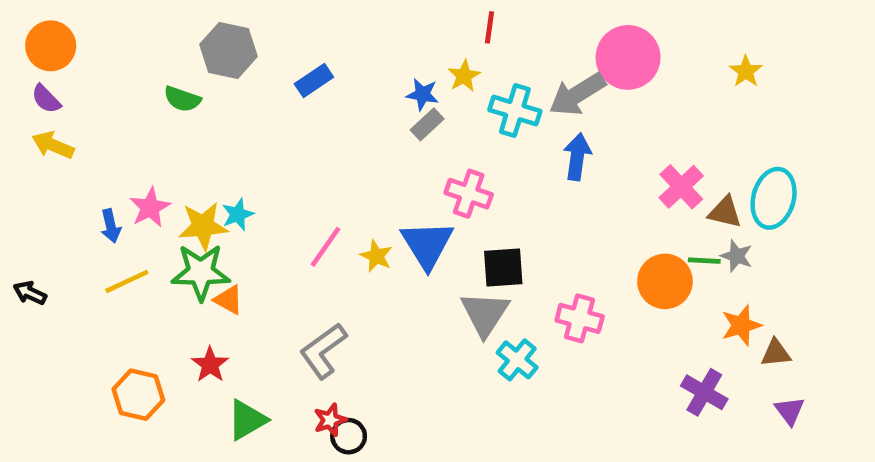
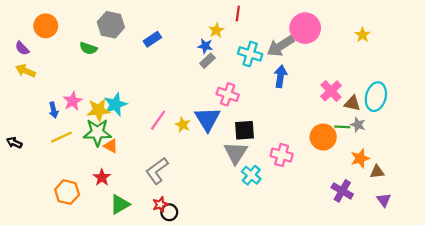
orange circle: (51, 46) -> (46, 26), moved
yellow star: (464, 76) -> (216, 30), moved
cyan star: (238, 214) -> (115, 104), size x1.5

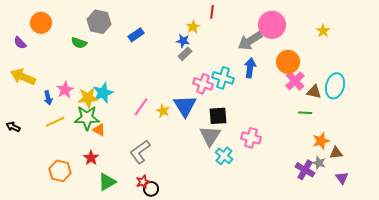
cyan cross: (250, 54) -> (223, 78), moved
yellow arrow: (26, 71) -> (23, 77), moved, size x1.4
gray star: (358, 125) -> (319, 163), moved
orange circle: (323, 137) -> (288, 62), moved

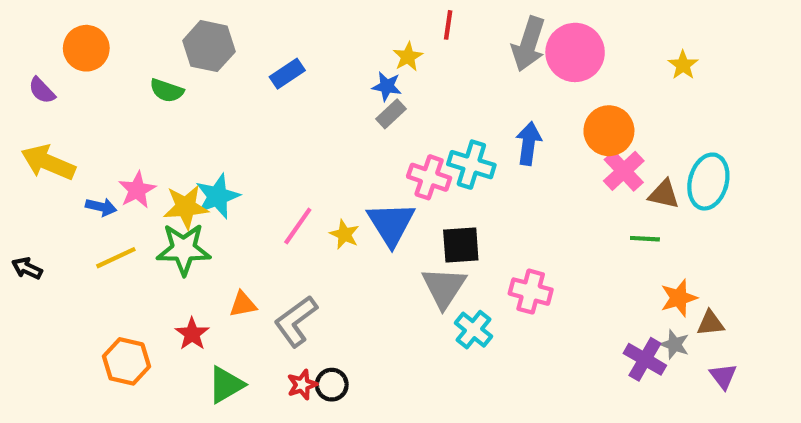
gray arrow: (250, 41) -> (529, 44), moved, turned -40
blue arrow: (48, 98) -> (101, 207), turned -64
orange triangle: (99, 130) -> (243, 304), moved, turned -40
black circle: (151, 189) -> (332, 385), moved

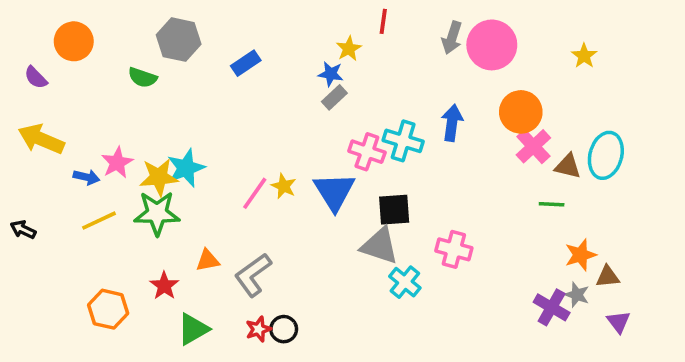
gray arrow: (529, 44) -> (452, 38), size x0.7
yellow star: (344, 234) -> (284, 186), moved
gray triangle: (444, 287) -> (380, 246), turned -45

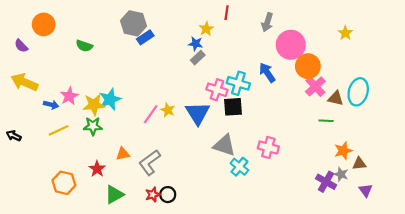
gray hexagon: (179, 40) -> (133, 23), moved
pink circle: (492, 45) -> (291, 45), moved
blue arrow: (452, 123) -> (267, 73), turned -42
black square: (394, 210) -> (233, 107), moved
green star: (157, 213) -> (93, 126), size x0.7

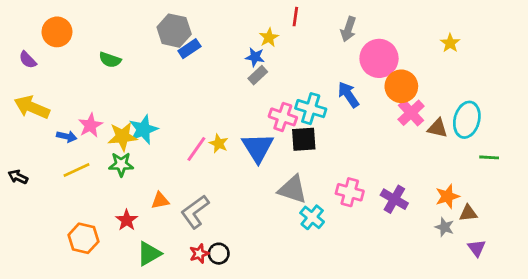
green line: (326, 121) -> (489, 157), moved
purple cross: (326, 182) -> (394, 199), moved

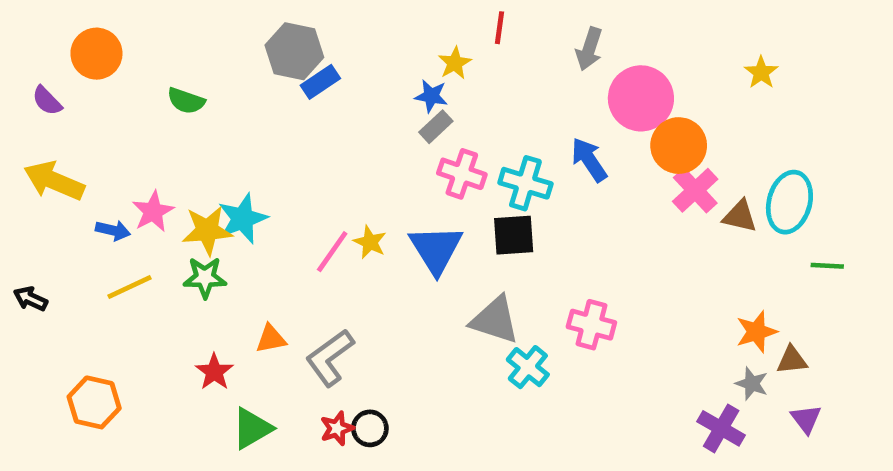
pink cross: (283, 117) -> (462, 174), moved
purple cross: (394, 199) -> (721, 428), moved
orange hexagon: (83, 238) -> (94, 402), moved

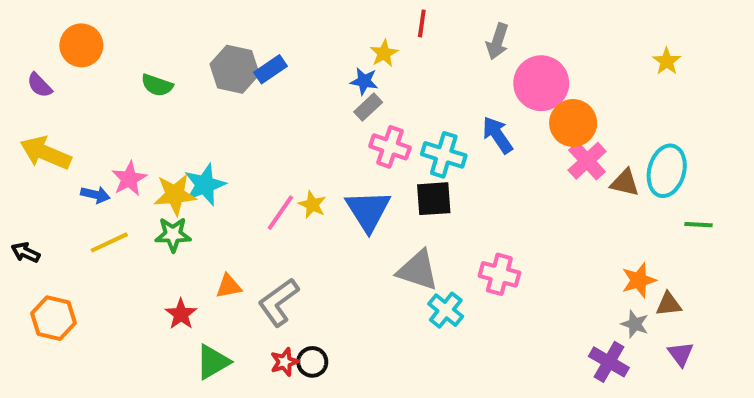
gray hexagon: (294, 51) -> (235, 69), moved
yellow star: (761, 72) -> (667, 61), moved
orange hexagon: (94, 402) -> (53, 318), moved

